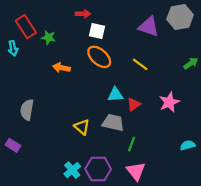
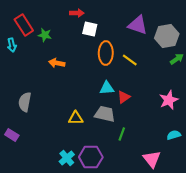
gray hexagon: (180, 17) -> (167, 36), moved
orange ellipse: (99, 57) -> (106, 53), moved, turned 50
pink star: (169, 102) -> (169, 100), moved
yellow triangle: (82, 127) -> (76, 118), turned -42
pink triangle: (136, 171) -> (152, 159), moved

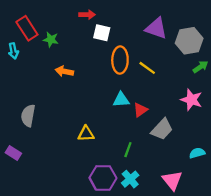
pink star: (169, 100) -> (191, 100), moved, turned -30
gray trapezoid: (105, 114) -> (162, 129), moved, turned 120
green line: (122, 134) -> (128, 150), moved
cyan cross: (67, 158) -> (130, 179), moved

